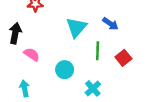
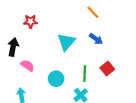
green line: (98, 51) -> (85, 74), moved

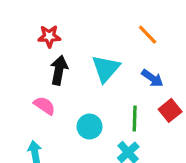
orange line: (93, 12) -> (148, 35), moved
blue arrow: (96, 39) -> (152, 78), moved
black arrow: (13, 47) -> (59, 70), moved

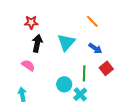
cyan circle: (90, 127) -> (64, 84), moved

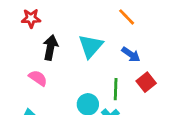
red star: (31, 22) -> (31, 18), moved

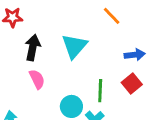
blue arrow: (131, 54) -> (135, 55), moved, turned -42
pink semicircle: (38, 78) -> (37, 79), moved, turned 30

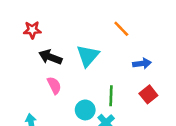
black arrow: (33, 48) -> (50, 57), turned -80
red square: (132, 83) -> (148, 94), moved

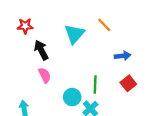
cyan triangle: (88, 56) -> (74, 34), moved
black arrow: (50, 57) -> (41, 50), turned 42

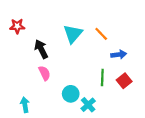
orange line: (104, 25) -> (101, 34), moved
red star: (25, 26) -> (17, 26), moved
green line: (95, 84) -> (102, 77), moved

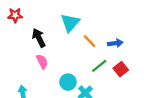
orange line: (101, 34) -> (90, 41), moved
green line: (102, 77) -> (99, 66), turned 49

